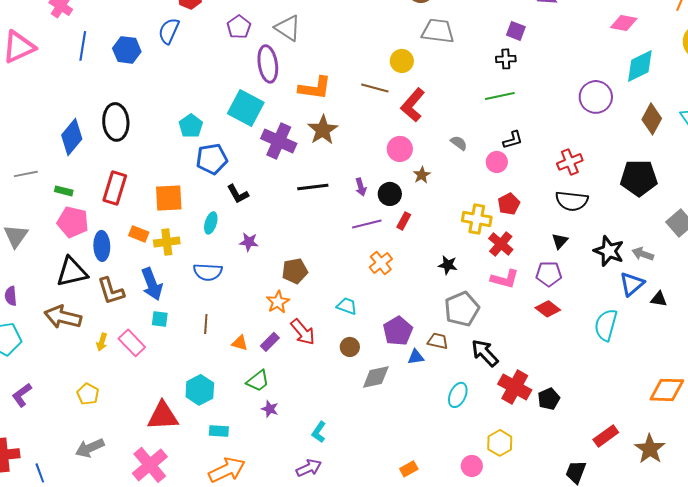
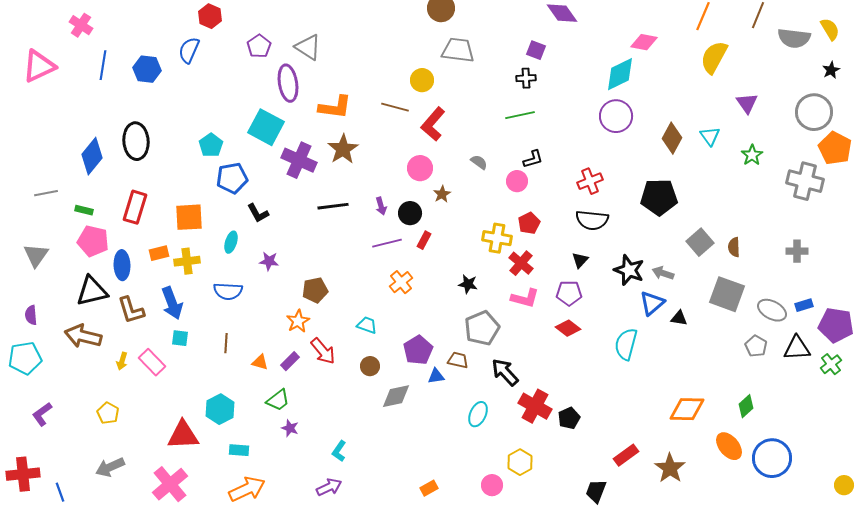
cyan diamond: (640, 66) -> (620, 74), moved
orange rectangle: (139, 234) -> (159, 253), turned -36

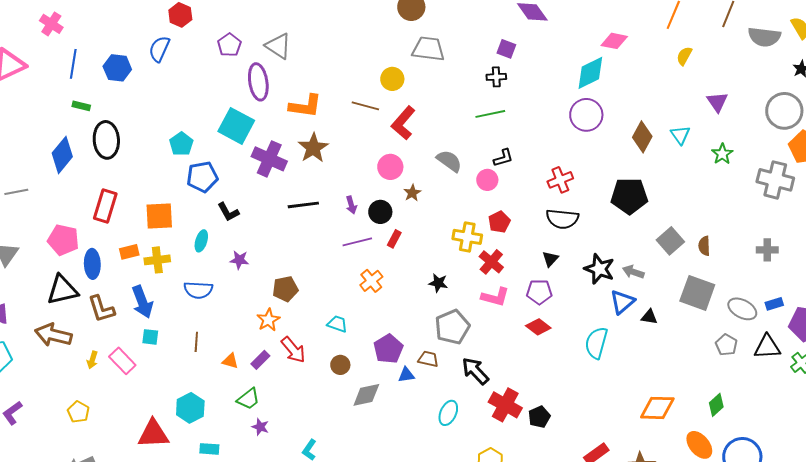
yellow semicircle: (714, 57) -> (684, 56), size x0.6
gray semicircle: (479, 162) -> (449, 161), size x1.5
green rectangle: (84, 210) -> (81, 106), moved

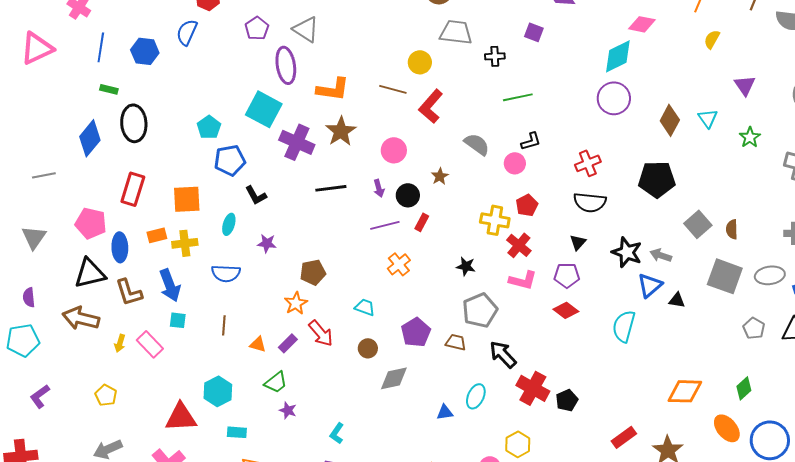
black cross: (496, 77) -> (495, 56), moved
pink circle: (390, 167) -> (394, 150), moved
gray ellipse: (742, 309) -> (770, 275), moved, turned -36
blue triangle: (406, 375) -> (445, 412), moved

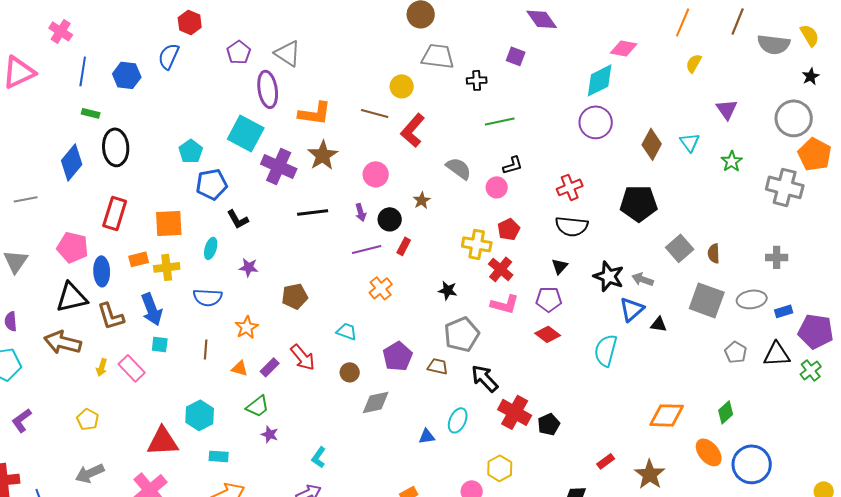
orange star: (296, 303) -> (247, 327), moved
red rectangle: (624, 437) -> (606, 461), size x0.7

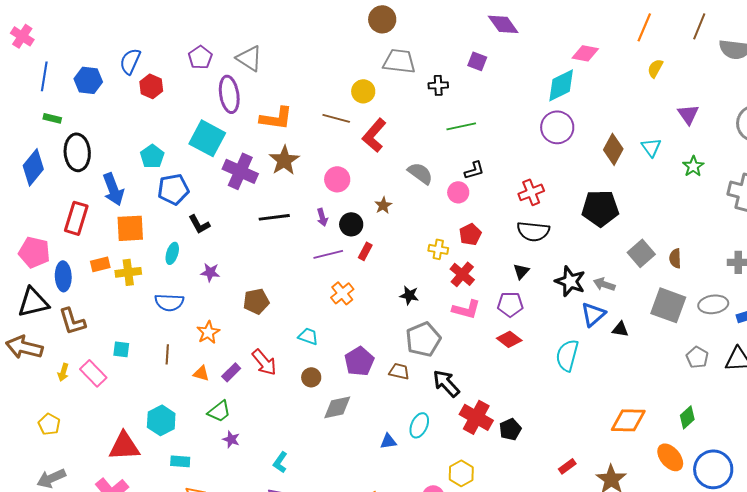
red hexagon: (190, 22) -> (151, 86), moved
yellow cross: (477, 244) -> (438, 249), size x0.7
blue arrow: (152, 309) -> (113, 189), moved

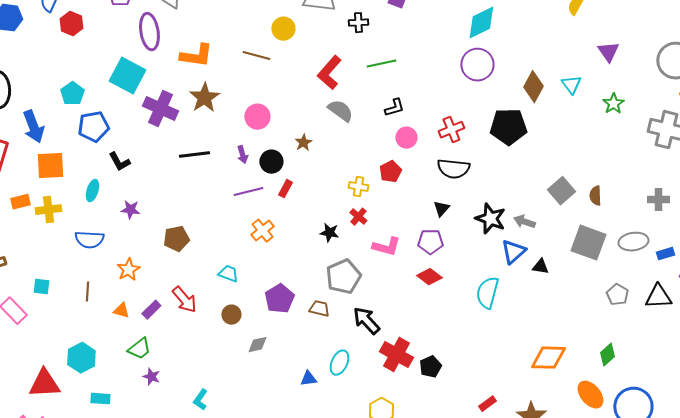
red L-shape: (374, 135) -> (329, 73), moved
pink circle: (458, 192) -> (406, 138), moved
black pentagon: (600, 208) -> (508, 127), moved
red cross: (462, 274) -> (358, 217), moved, size x0.7
gray diamond: (337, 407) -> (257, 345), size x0.7

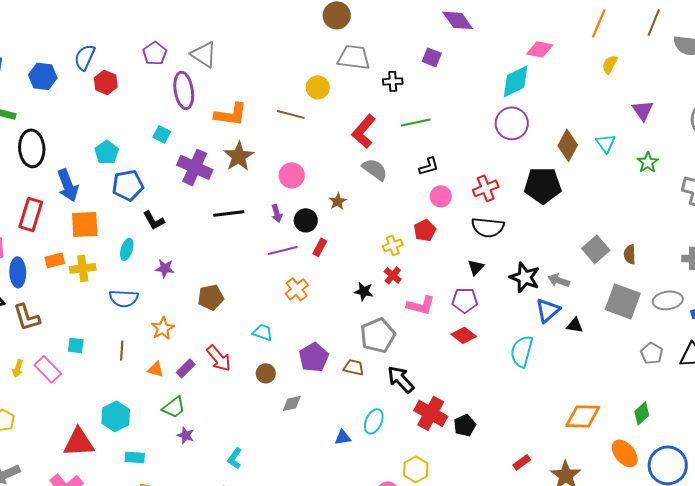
cyan square: (127, 76) -> (162, 134), size x0.5
yellow cross: (358, 187) -> (393, 245), turned -30

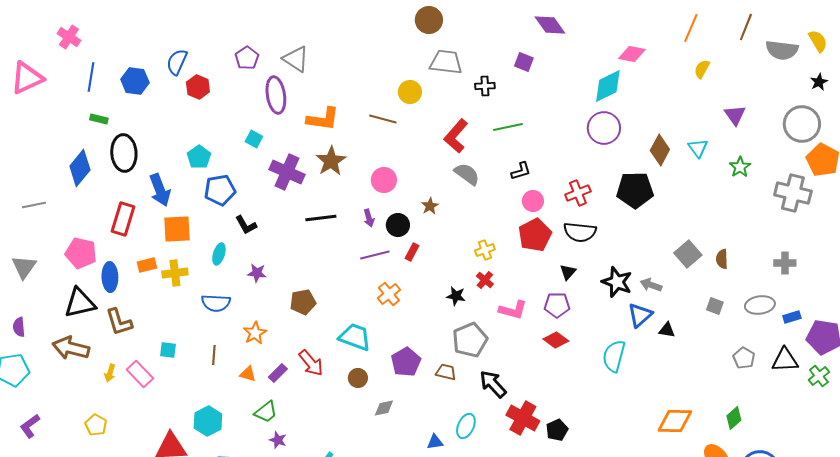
red pentagon: (425, 230) -> (535, 235), moved, size x1.5
gray square: (623, 301) -> (715, 306), size x0.5
cyan trapezoid: (263, 332) -> (355, 337), size x1.6

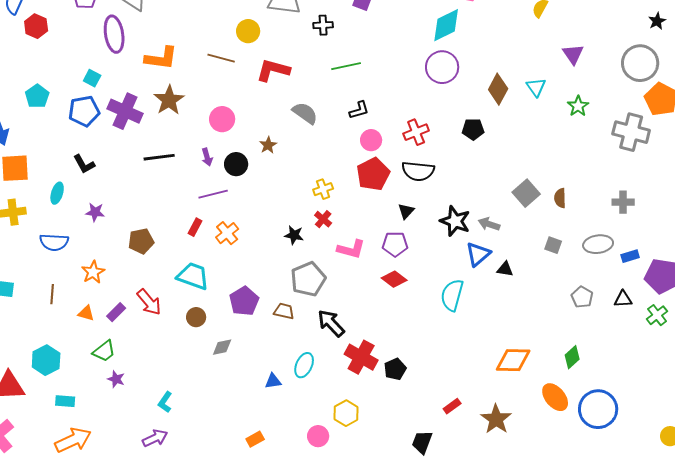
red L-shape: (456, 136) -> (273, 70), moved, turned 64
blue pentagon: (220, 190) -> (84, 111), moved
black pentagon: (635, 190) -> (473, 129), size x0.6
red rectangle: (412, 252) -> (195, 227), moved
black triangle: (785, 360) -> (623, 299), size x0.7

